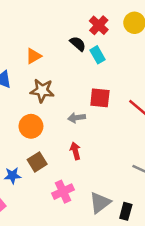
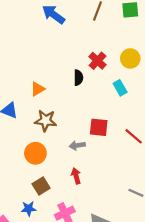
black semicircle: (78, 44) -> (78, 78), turned 49
cyan rectangle: (97, 55) -> (120, 88), moved
blue star: (12, 176) -> (29, 209), moved

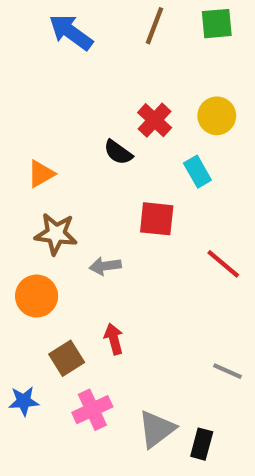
black semicircle: (78, 78) -> (118, 152), turned 126
red square: (99, 127) -> (157, 219), moved
gray arrow: (77, 145) -> (105, 266), moved
brown square: (41, 186) -> (67, 358), moved

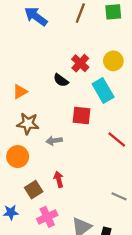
cyan rectangle: (197, 172) -> (103, 90), size x1.5

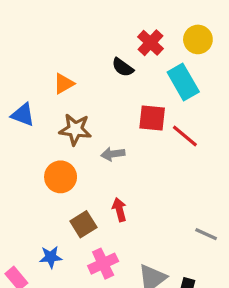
red line: (117, 139) -> (185, 136), moved

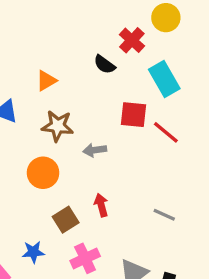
yellow circle: (198, 39) -> (166, 18), moved
gray line: (206, 234) -> (164, 215), moved

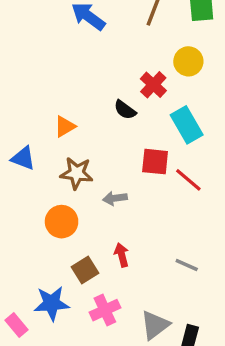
blue star: (33, 252) -> (52, 303), size x1.5

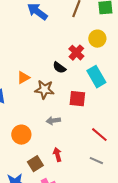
brown star: (77, 173) -> (44, 90), moved
red line: (188, 180) -> (99, 135), moved

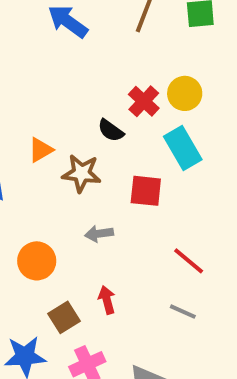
yellow circle: (97, 39) -> (185, 93), moved

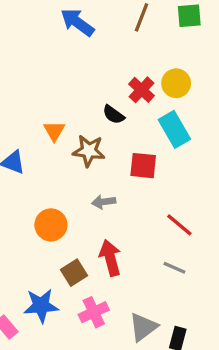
orange triangle: (41, 150) -> (54, 131), turned -30
red arrow: (107, 300) -> (110, 258), size x1.5

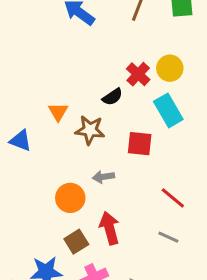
black semicircle: (114, 115) -> (112, 97), turned -70
orange circle: (51, 225) -> (70, 198), moved

